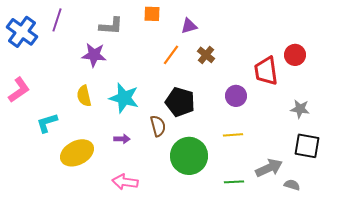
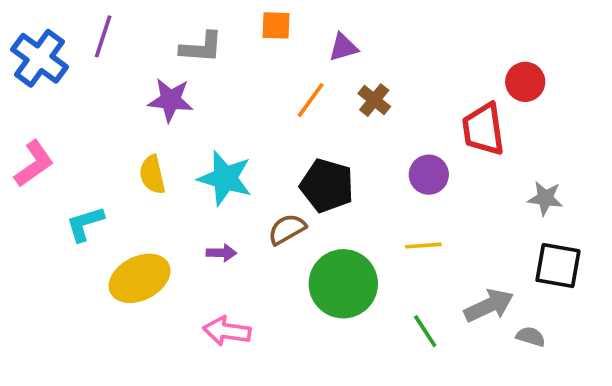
red circle: (295, 55) -> (525, 82), moved
brown semicircle: (158, 126) -> (287, 229), turned -105
green line: (234, 182) -> (425, 331), turned 60

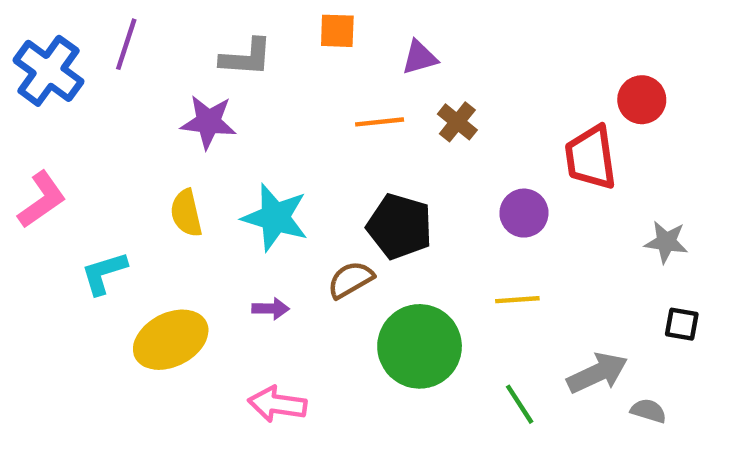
orange line: (311, 100) -> (380, 122), turned 48
black square: (558, 266) -> (682, 324), size x0.6

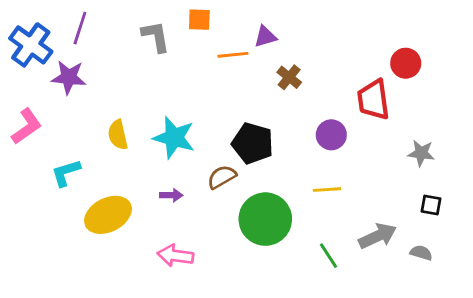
orange square: (337, 31) -> (199, 20), moved
gray L-shape: (246, 58) -> (156, 37), turned -104
purple star: (208, 122) -> (69, 77), moved
orange line: (380, 122) -> (233, 55), moved
gray semicircle: (648, 411) -> (421, 253), moved

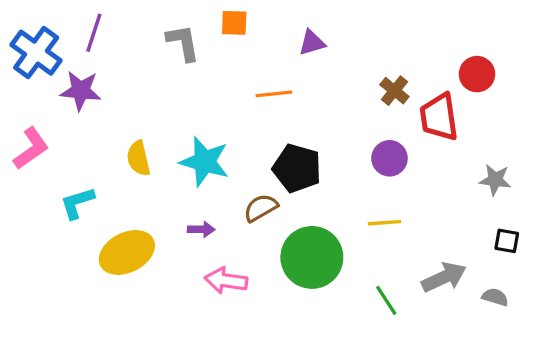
orange line: (233, 55) -> (274, 94), moved
brown cross: (289, 77) -> (394, 91), moved
pink arrow: (175, 256) -> (226, 281), moved

